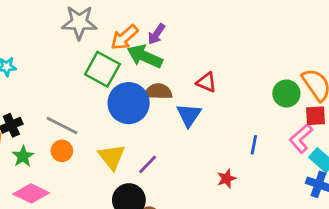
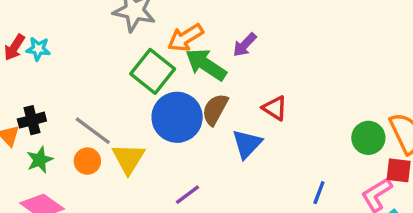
purple arrow: (156, 34) -> (245, 45), moved
brown semicircle: (158, 92) -> (215, 109), turned -72
yellow triangle: (112, 157) -> (128, 159), moved

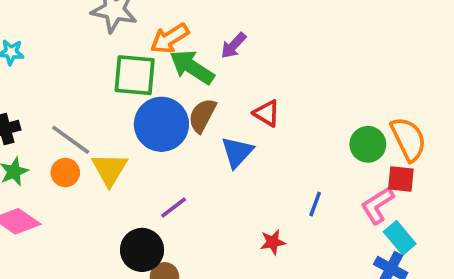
green square: (153, 71) -> (135, 75), turned -33

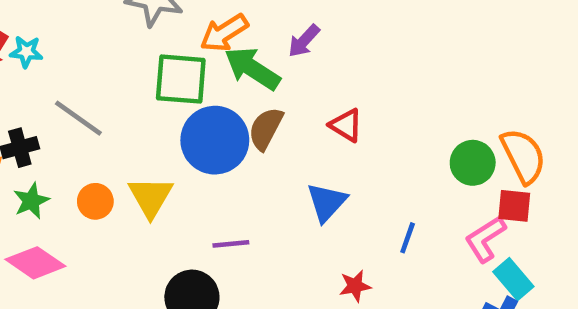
gray line: (71, 140) -> (78, 118), moved
blue triangle: (237, 152) -> (327, 202), moved
purple line: (174, 208) -> (231, 244), turned 32

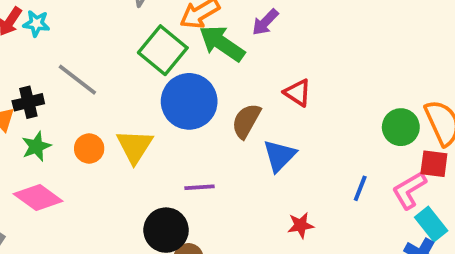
green square: (181, 79) -> (163, 50), turned 33
brown semicircle: (266, 129) -> (246, 121), moved
blue line: (408, 238) -> (360, 188), moved

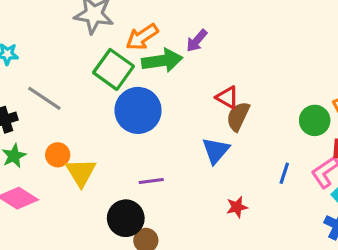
green arrow: (222, 43) -> (162, 61), turned 141
brown semicircle: (246, 121) -> (238, 116), moved
yellow triangle: (135, 146) -> (81, 172), moved

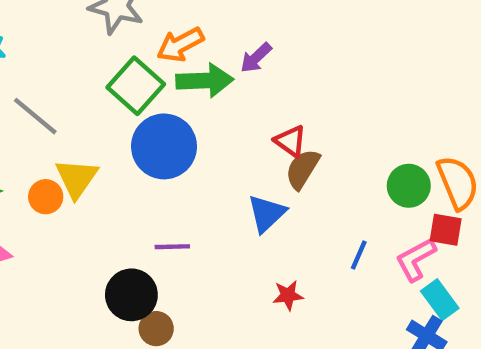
yellow triangle: (81, 172) -> (77, 178), moved

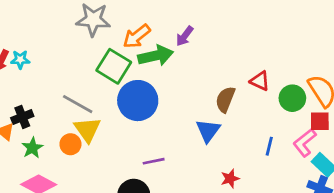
gray line: (35, 116) -> (78, 104), moved
red triangle: (290, 141) -> (260, 81), moved

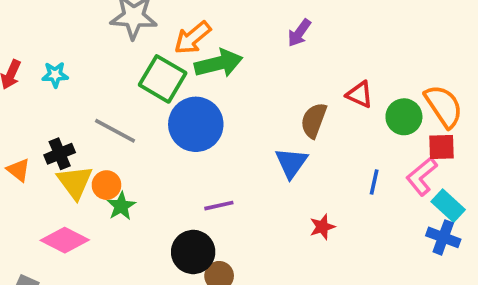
purple arrow: (185, 36) -> (299, 33), moved
cyan star: (20, 60) -> (55, 75), moved
black cross: (22, 117) -> (60, 154), moved
yellow triangle: (87, 130) -> (75, 182), moved
green star: (32, 148) -> (121, 206), moved

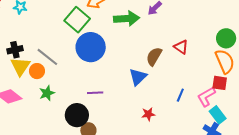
green arrow: (219, 63) -> (127, 19), moved
green circle: (404, 117) -> (226, 38), moved
gray line: (115, 131) -> (47, 57), moved
green star: (121, 206) -> (47, 93), moved

